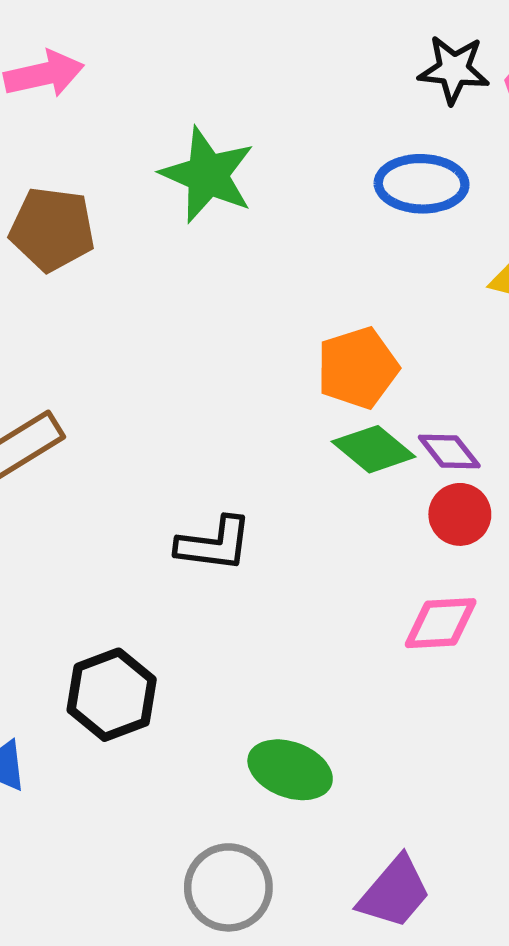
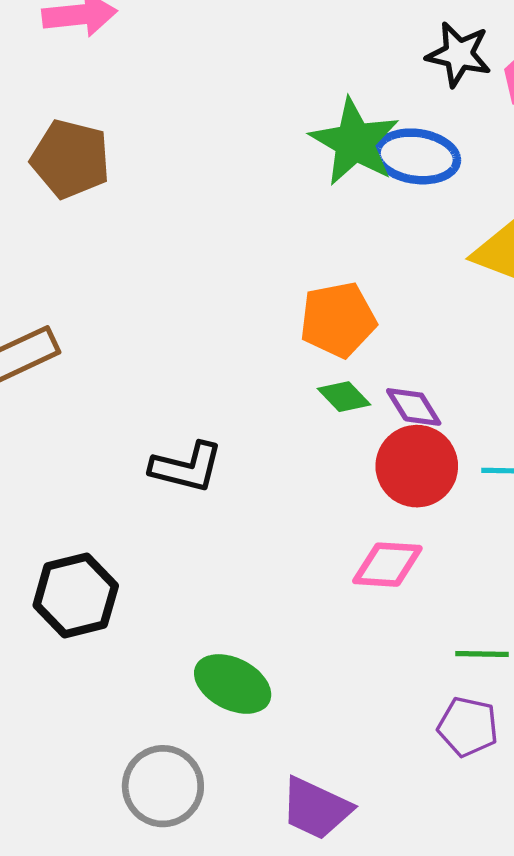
green star: (208, 175) -> (355, 142), moved
green diamond: (374, 449) -> (344, 397), size x0.7
red circle: (460, 514) -> (417, 466), size x1.4
purple trapezoid: (394, 892) -> (316, 808), turned 68

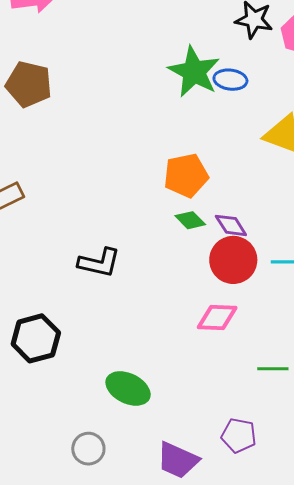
blue ellipse: (417, 156) -> (230, 80), size x0.7
purple pentagon: (468, 727) -> (239, 436), moved
gray circle: (163, 786) -> (88, 449), size x0.7

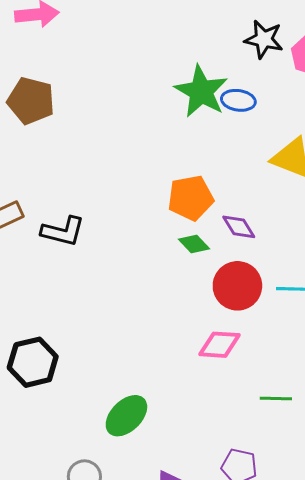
purple diamond: (231, 225) -> (239, 227), moved
black L-shape: (99, 263) -> (63, 231), moved
green ellipse: (128, 388) -> (126, 416), turned -72

